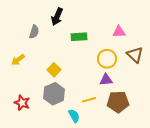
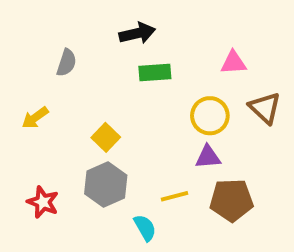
black arrow: (57, 17) -> (137, 33), moved, turned -126

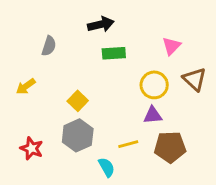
pink triangle: (233, 63) -> (171, 46), turned -42

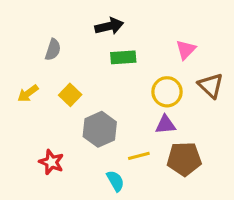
yellow square: (78, 101) -> (70, 95), moved
gray hexagon: (78, 135) -> (100, 129), moved
red star: (32, 148) -> (51, 162), moved

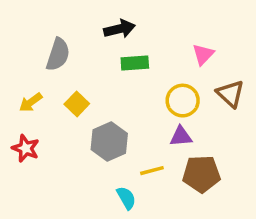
gray semicircle: (53, 50) -> (58, 54), size x1.4
red star: (51, 162) -> (26, 148), moved

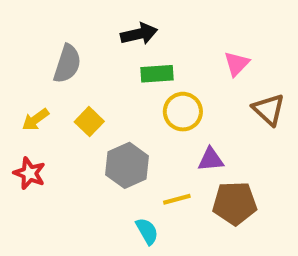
yellow circle: (183, 101) -> (183, 112), moved

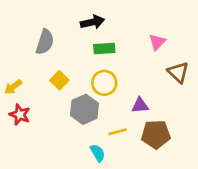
yellow circle: (183, 112) -> (104, 83), moved
yellow arrow: (35, 120) -> (13, 87), moved

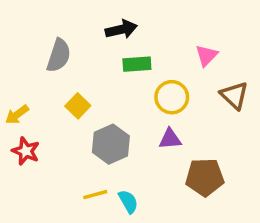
yellow circle: (104, 83) -> (172, 97), moved
purple triangle: (140, 105) -> (170, 139), moved
yellow line: (117, 132) -> (95, 195), moved

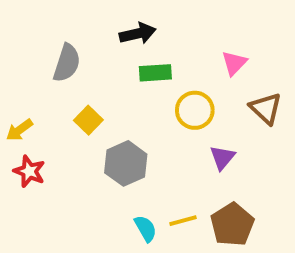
purple triangle: (170, 139) -> (222, 158), moved, turned -45
brown pentagon: (205, 177) -> (232, 225), moved, turned -30
yellow line: (95, 195) -> (183, 221), moved

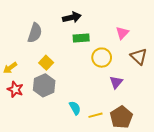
gray hexagon: (126, 163) -> (44, 85), moved
cyan semicircle: (146, 228) -> (75, 108), moved

